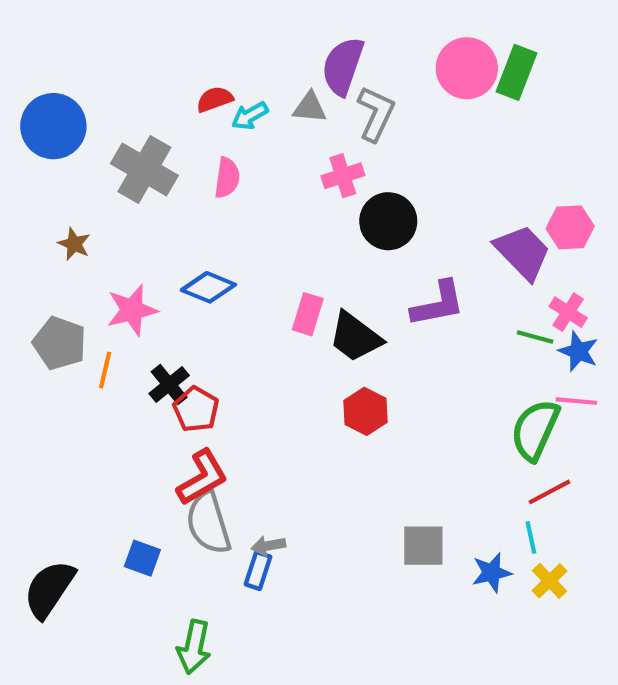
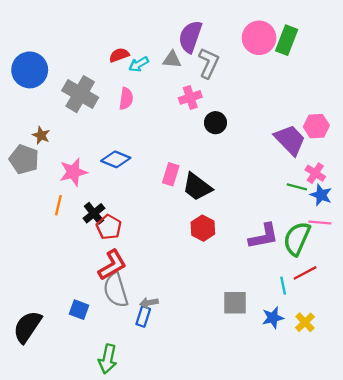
black circle: (388, 221) -> (215, 123), size x0.7
purple L-shape: (438, 304) -> (264, 236), moved
gray pentagon: (60, 343) -> (24, 159), moved
cyan line: (531, 537) -> (283, 286), moved

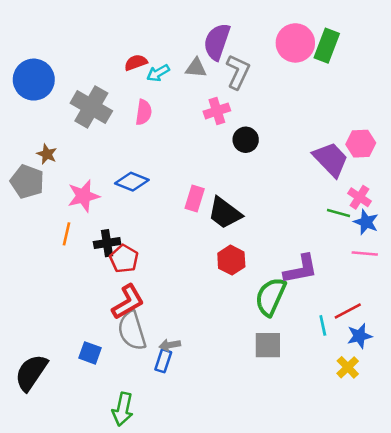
black cross: (94, 213) -> (107, 243), turned 30
green semicircle: (297, 239) -> (271, 297), moved
blue star: (273, 318) -> (359, 336), moved

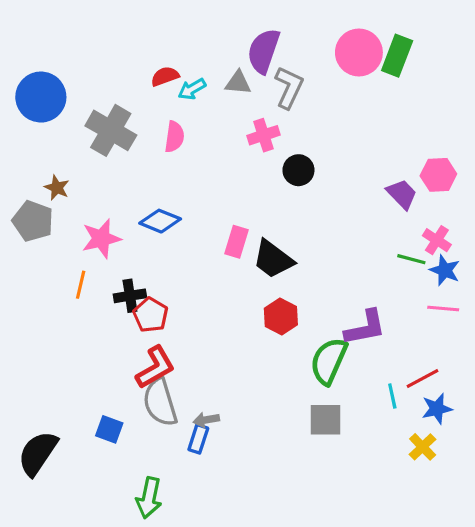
purple trapezoid: (331, 159) -> (402, 194), size x0.7

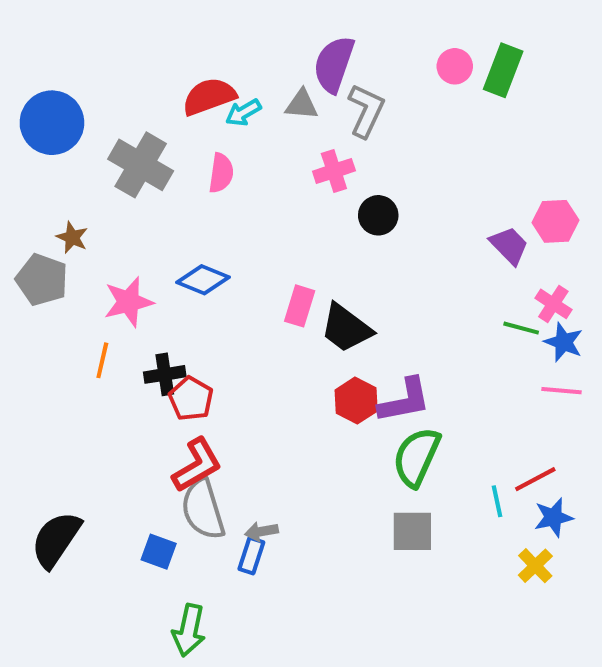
pink circle: (359, 52) -> (455, 66), size x0.6
red semicircle: (165, 76) -> (209, 96), size x1.5
purple L-shape: (365, 328) -> (404, 401), moved
blue square: (109, 429) -> (159, 552), moved
black semicircle: (38, 453) -> (56, 540), moved

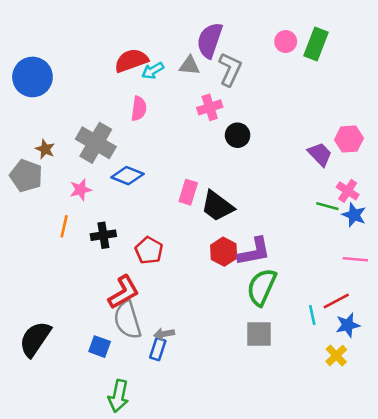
gray cross: (141, 165) -> (96, 143), moved
pink star: (129, 302) -> (81, 190), size x0.7
pink line: (561, 391) -> (355, 259), moved
red pentagon: (191, 399) -> (149, 250), moved

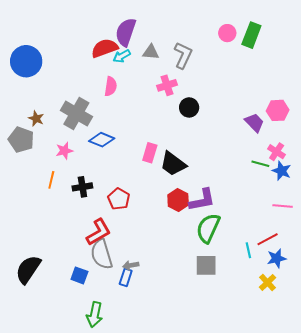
purple semicircle: (210, 40) -> (126, 32), moved

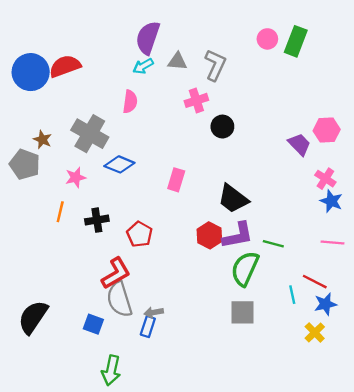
red semicircle: (105, 48) -> (65, 66), moved
black trapezoid: (173, 164) -> (233, 199), moved
green line: (260, 164) -> (273, 244), moved
red line: (268, 239) -> (315, 282), turned 55

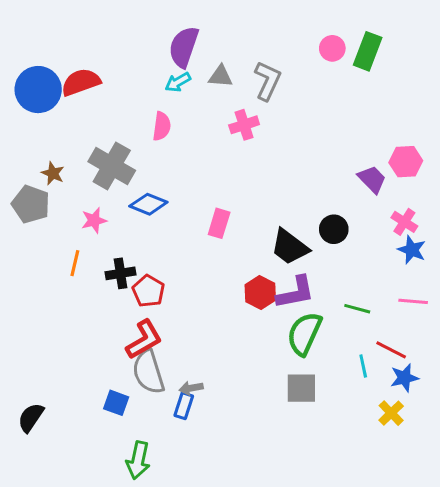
black circle: (222, 127) -> (334, 229), moved
red pentagon: (140, 234) -> (148, 291), moved
green line: (273, 244) -> (357, 309), moved
black semicircle: (33, 317) -> (31, 418), moved, size x0.7

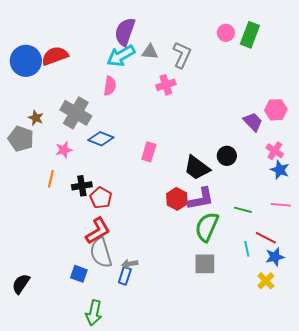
cyan arrow: (178, 82) -> (121, 56), size x1.6

